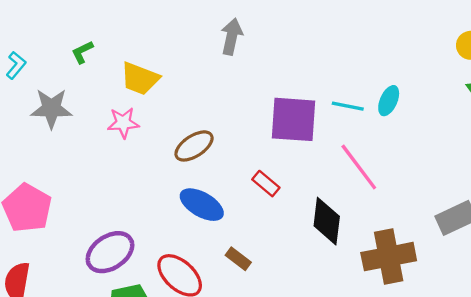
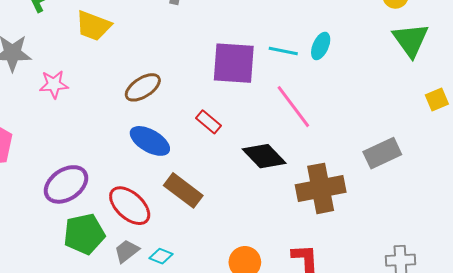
pink star: (123, 123) -> (54, 84), moved
black diamond: (327, 221) -> (264, 156), turned -51
brown rectangle: (238, 259) -> (183, 190), size x1.6

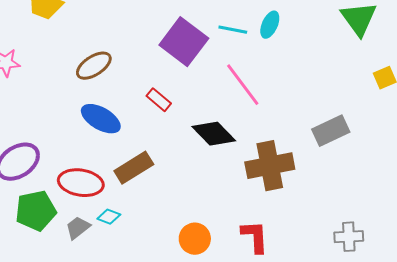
purple square: (234, 63) -> (184, 42), turned 33
brown rectangle: (183, 190) -> (134, 168), turned -69
red ellipse: (130, 206) -> (81, 183), turned -33
cyan diamond: (161, 256) -> (109, 217), moved

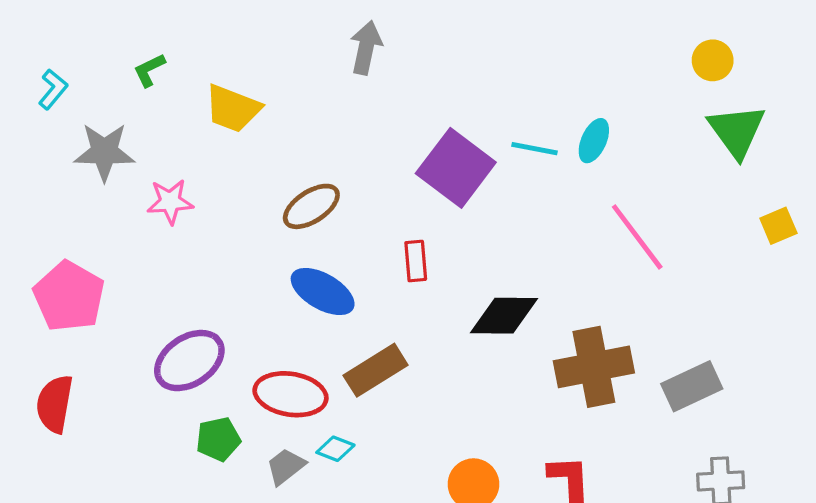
pink line: (243, 85) -> (637, 237), moved
red rectangle: (159, 100) -> (416, 261), turned 45
gray rectangle: (331, 131) -> (692, 386), moved
black diamond: (214, 134) -> (504, 316), turned -45
green pentagon: (36, 211) -> (218, 439), size x0.7

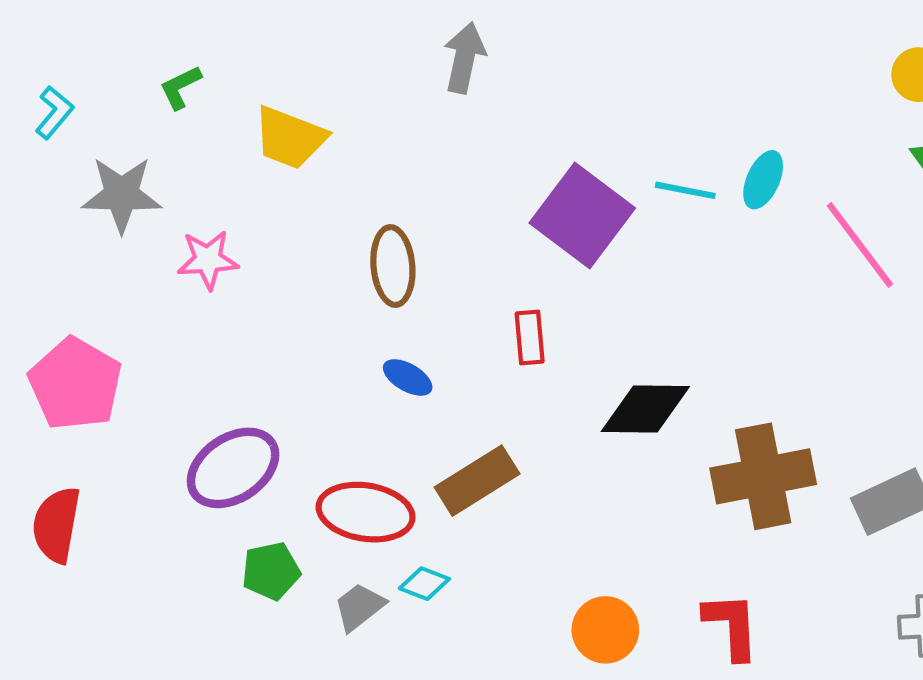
brown ellipse: (311, 206) -> (393, 266), turned -62
pink line: (637, 237) -> (860, 245), moved
blue ellipse: (323, 291) -> (408, 377), size x0.6

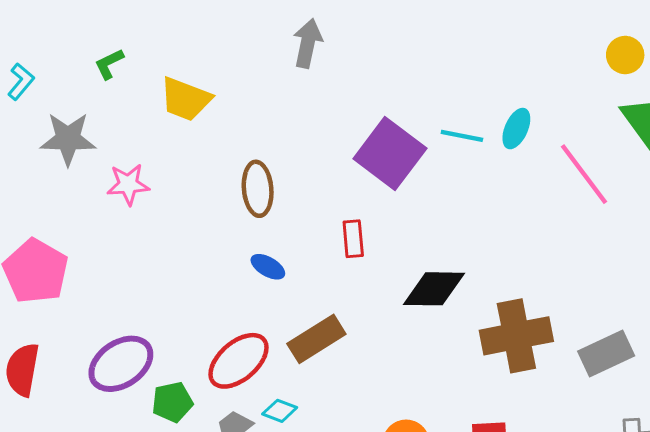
purple ellipse: (233, 468) -> (121, 364), moved
red ellipse: (366, 512) -> (238, 361), turned -50

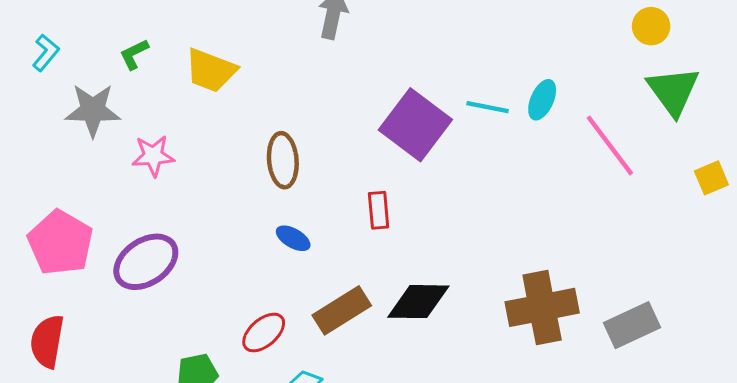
green L-shape: (109, 64) -> (134, 54), moved
black diamond: (434, 289) -> (418, 302), moved
red ellipse: (238, 361) -> (264, 333), size x0.7
purple ellipse: (121, 364) -> (146, 262), moved

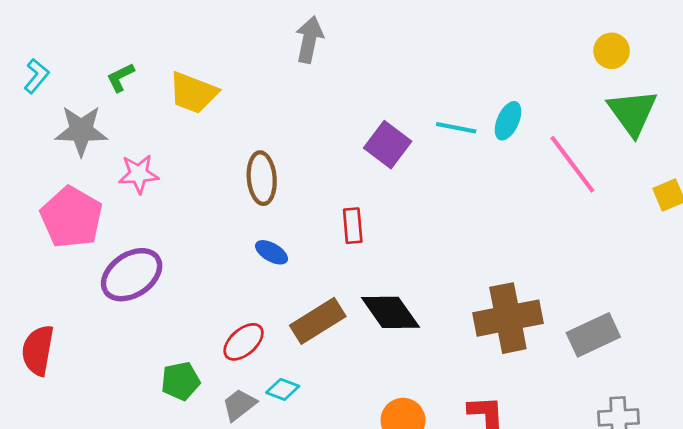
purple square: (415, 125) -> (388, 145), size x0.7
pink pentagon: (60, 243) -> (71, 217), moved
black diamond: (418, 302) -> (390, 312), turned 54

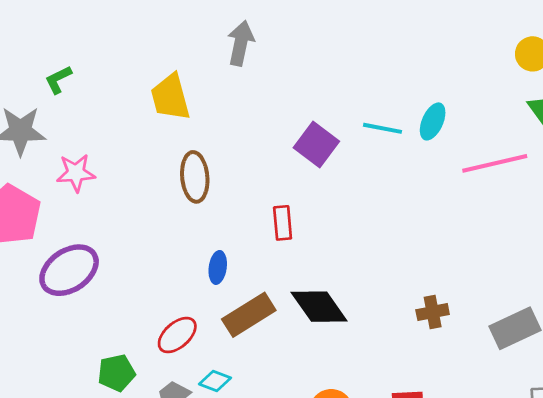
yellow trapezoid: (193, 93) -> (170, 97), moved, turned 54
pink line: (572, 164) -> (495, 163), turned -66
blue ellipse: (272, 252) -> (218, 267), moved, turned 68
brown cross: (508, 318) -> (433, 312), size x0.5

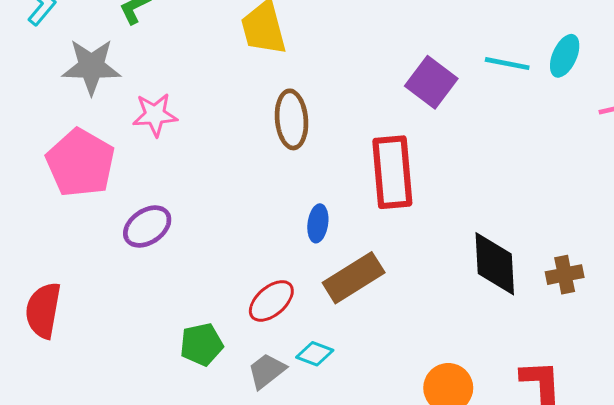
red rectangle: (283, 223) -> (392, 172), size x1.8
purple ellipse: (69, 270) -> (147, 226), size x0.7
black diamond: (319, 307) -> (495, 264), moved, turned 32

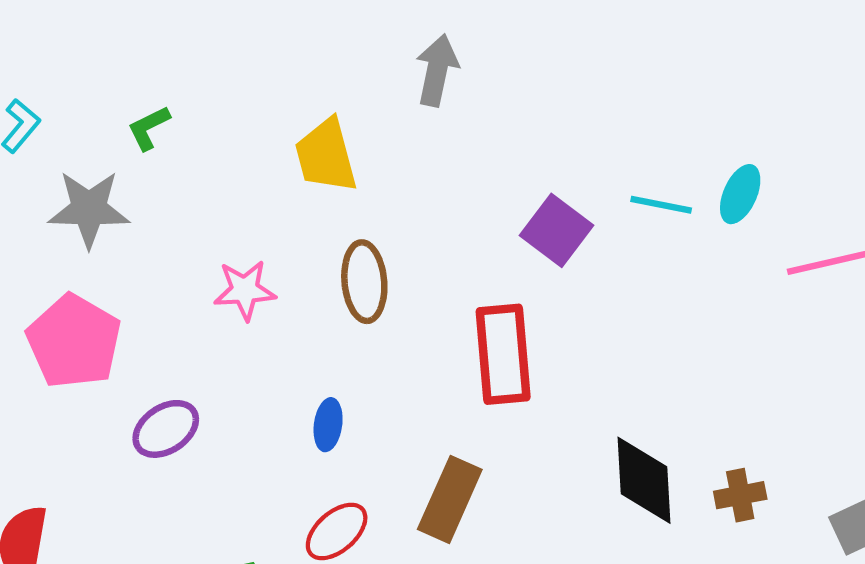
pink star: (155, 115) -> (245, 290), moved
blue ellipse: (318, 223) -> (328, 425), moved
brown rectangle: (354, 278) -> (450, 499), turned -34

